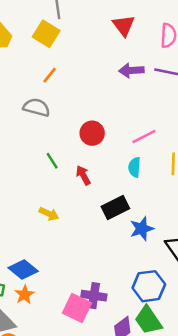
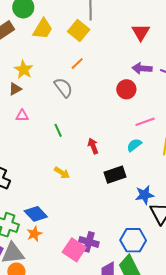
gray semicircle: (36, 107) -> (63, 88), turned 30
red circle: (92, 133) -> (126, 89), moved
green line: (52, 161) -> (58, 130), moved
cyan semicircle: (134, 167) -> (134, 145), turned 42
blue star: (142, 229) -> (145, 195), moved

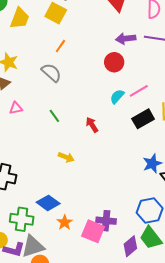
cyan semicircle: (134, 145) -> (117, 96), moved
black rectangle: (115, 175) -> (143, 119), moved
orange star: (34, 234) -> (65, 222), moved

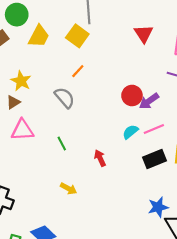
purple arrow: (126, 39) -> (149, 101), moved, turned -36
pink triangle: (16, 108) -> (22, 130), size x1.6

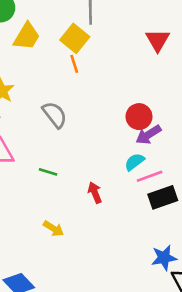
orange line: (78, 71) -> (74, 64), moved, turned -64
purple arrow: (149, 101) -> (148, 135), moved
pink line: (154, 129) -> (150, 176), moved
green line: (62, 144) -> (48, 172), turned -48

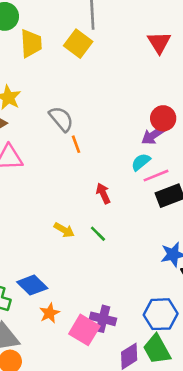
yellow trapezoid: (27, 36) -> (31, 43), turned -32
orange line: (74, 64) -> (76, 144), moved
red circle: (139, 117) -> (163, 118), moved
green line: (48, 172) -> (98, 234), moved, turned 30

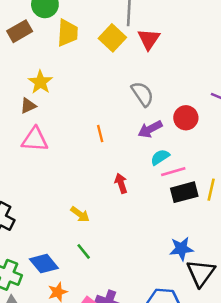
red triangle: (159, 42) -> (149, 39), moved
gray semicircle: (61, 119) -> (142, 94), moved
purple arrow: (153, 135) -> (150, 129), moved
green line: (98, 234) -> (84, 251), moved

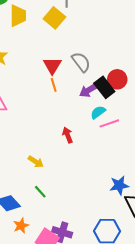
red triangle: (149, 39) -> (52, 66), moved
orange line: (100, 134) -> (54, 85), moved
black rectangle: (184, 192) -> (104, 87), moved, turned 70

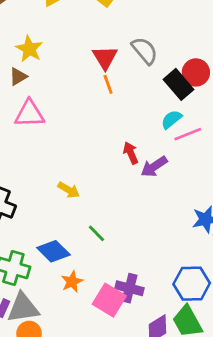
purple arrow: (89, 90) -> (154, 167), moved
yellow arrow: (36, 162) -> (69, 190), moved

